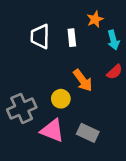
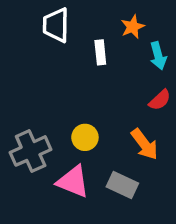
white trapezoid: (40, 36) -> (56, 25), moved
orange arrow: (83, 80) -> (144, 144), moved

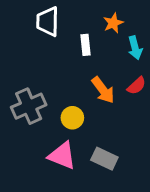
orange arrow: (144, 144) -> (103, 90), moved
gray cross: (31, 151) -> (29, 106), moved

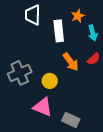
white rectangle: (86, 45) -> (59, 31), size x1.5
gray rectangle: (104, 159) -> (71, 120), moved

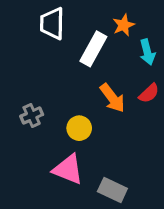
white rectangle: (59, 31) -> (93, 49), turned 35
gray cross: (20, 73) -> (32, 115), size x0.6

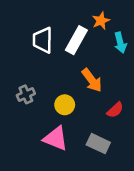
white trapezoid: (52, 24) -> (43, 40), moved
red semicircle: (149, 93) -> (115, 110), moved
gray rectangle: (112, 190) -> (98, 144), moved

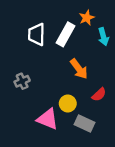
yellow circle: (65, 105) -> (68, 103), moved

